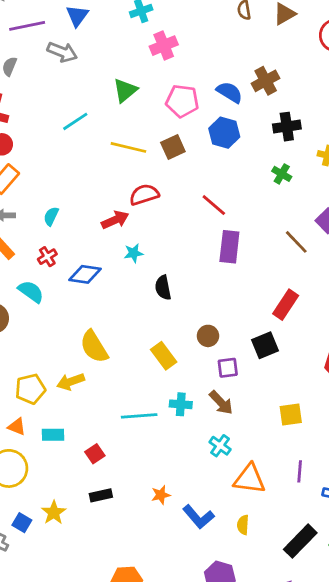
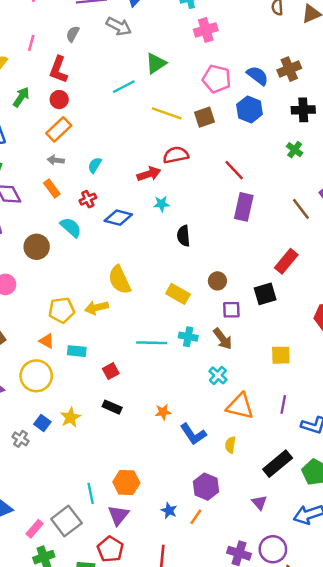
green triangle: (125, 90) -> (156, 63), moved
yellow rectangle: (164, 356) -> (178, 294), turned -30
black rectangle: (101, 495) -> (112, 407), turned 30

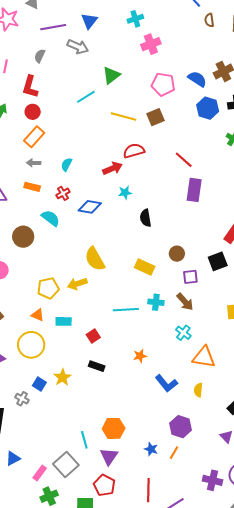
blue hexagon: (249, 109) -> (208, 108), moved
orange rectangle: (52, 188) -> (32, 187), turned -35
orange star: (163, 412) -> (140, 356), moved

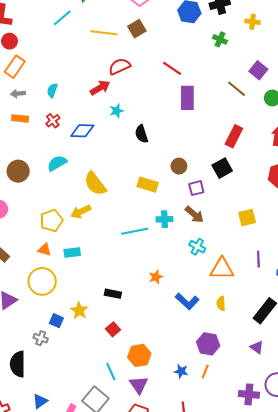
cyan semicircle: (51, 218) -> (57, 163), moved, turned -60
red square: (93, 336) -> (113, 329), moved

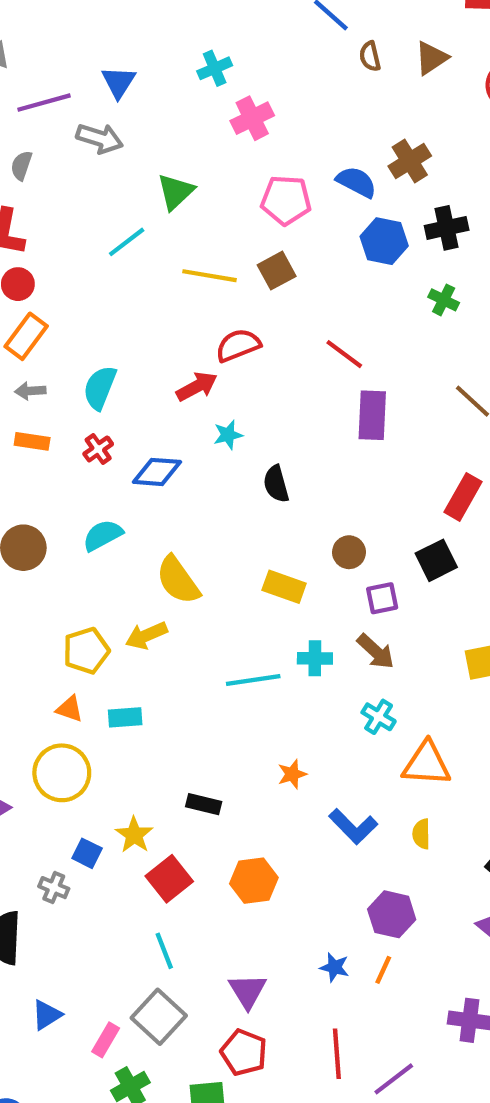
cyan semicircle: (52, 90) -> (100, 388), size x1.5
red square: (113, 329) -> (169, 879), moved, size x1.5
orange hexagon: (139, 355) -> (254, 881), moved
cyan line: (111, 372) -> (164, 951), moved

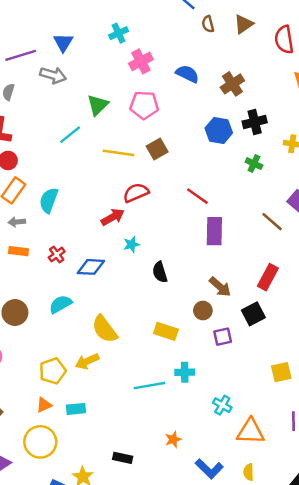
blue semicircle: (356, 182) -> (187, 74), moved
pink pentagon: (286, 200) -> (144, 105), moved
cyan semicircle: (100, 388) -> (49, 200), moved
brown arrow: (376, 652) -> (220, 287), moved
orange triangle: (70, 709) -> (44, 405), turned -42

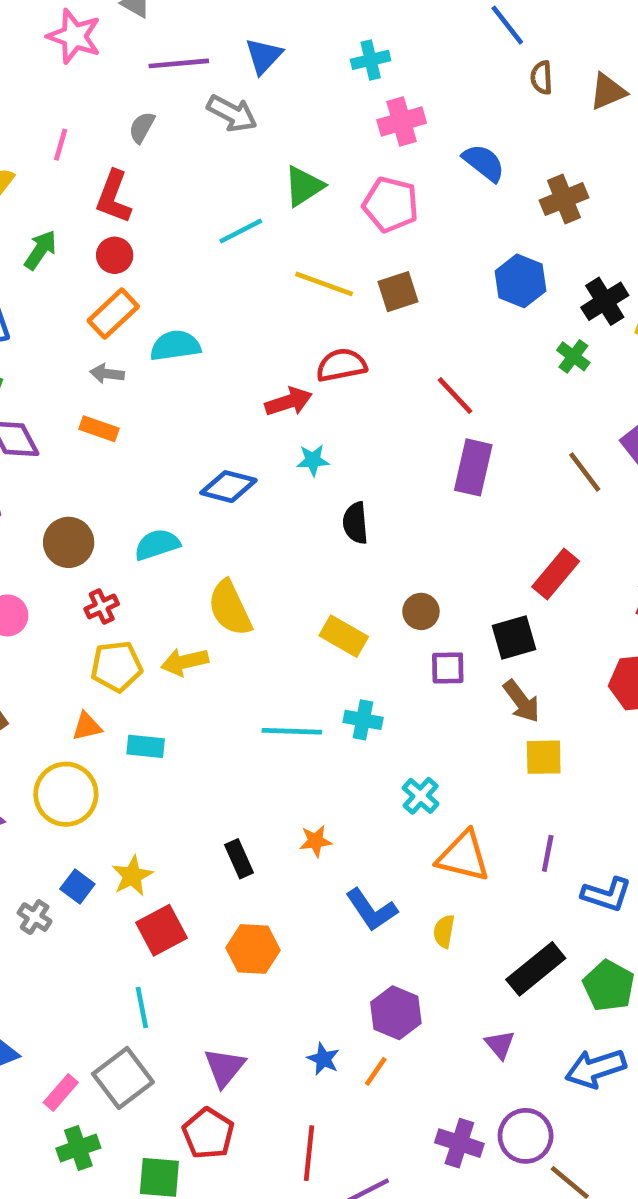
black cross: (255, 122) -> (605, 301), moved, turned -30
cyan semicircle: (49, 200) -> (175, 346), turned 50
red cross: (57, 255) -> (102, 606), moved
brown arrow: (220, 287) -> (521, 701), moved
black rectangle: (123, 458) -> (239, 859), moved, turned 42

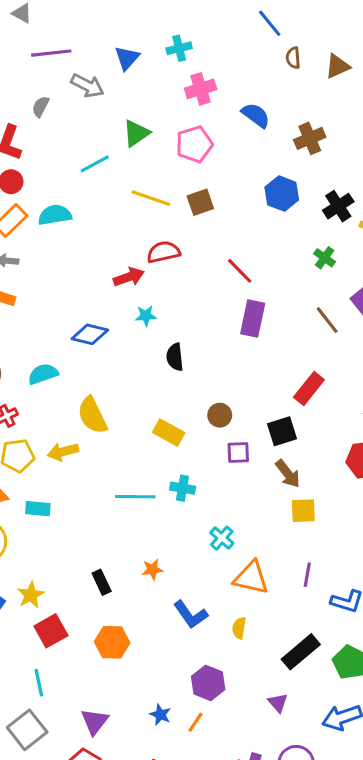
blue triangle: (264, 56) -> (127, 58), moved
gray semicircle: (142, 127) -> (41, 107), moved
pink pentagon: (391, 204) -> (194, 144), turned -30
cyan semicircle: (175, 346) -> (55, 215), moved
green cross: (573, 356) -> (325, 258), moved

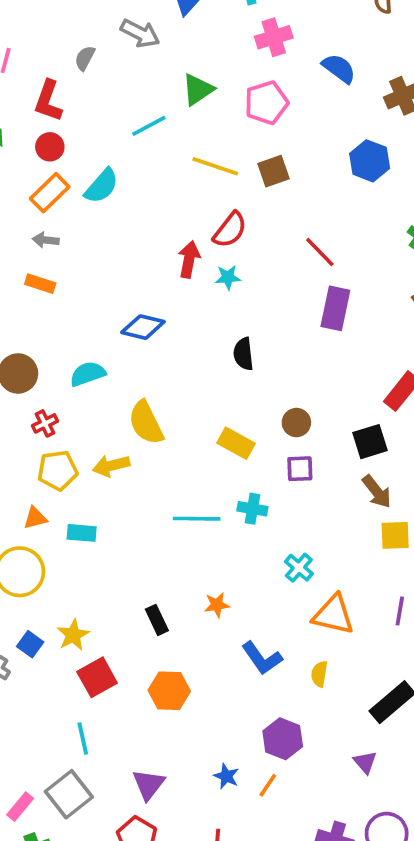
cyan semicircle: (55, 215) -> (102, 186), turned 140
red semicircle: (164, 252) -> (230, 230), turned 140
red arrow: (129, 277) -> (189, 259), turned -60
cyan star: (146, 316) -> (228, 277), moved
purple square: (238, 452) -> (300, 469), moved

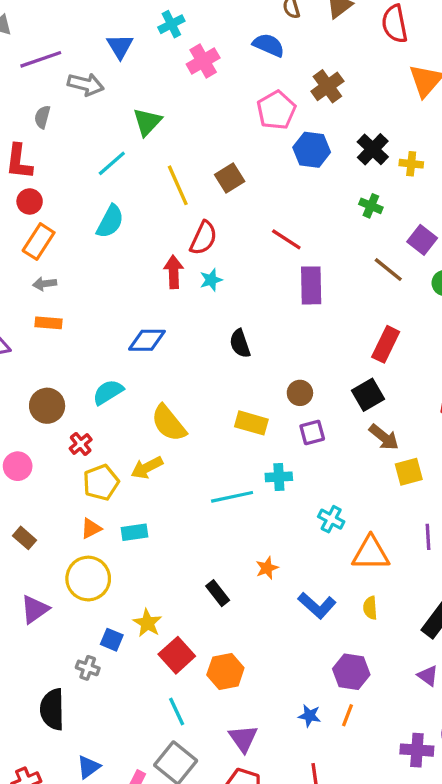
blue semicircle: (339, 68) -> (269, 45), moved
pink pentagon: (266, 103) -> (276, 110), moved
yellow line: (215, 166) -> (178, 185), turned 60
cyan semicircle: (102, 186) -> (110, 221), moved
orange hexagon: (169, 691) -> (225, 671), moved

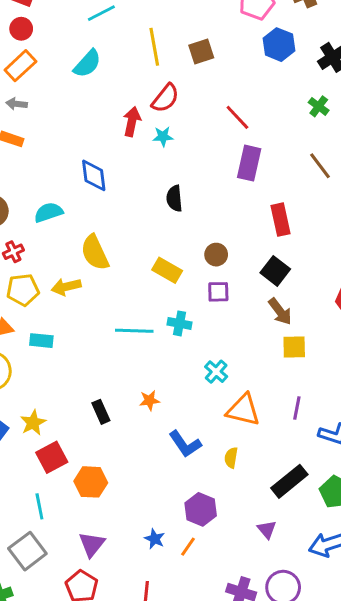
blue diamond: (147, 340) -> (94, 175), turned 68
red rectangle: (386, 344) -> (280, 220), moved, turned -52
black square: (368, 395) -> (275, 271), turned -36

